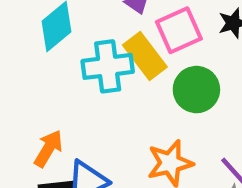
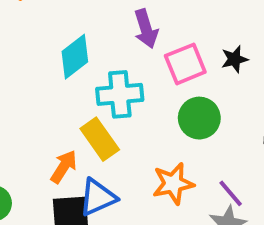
yellow rectangle: (145, 56) -> (100, 139), moved

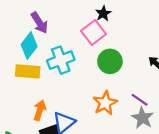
purple arrow: (146, 29) -> (39, 23), moved
black star: (235, 59) -> (103, 13), moved
yellow rectangle: (100, 139) -> (28, 71), moved, turned -35

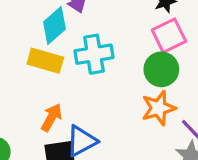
pink square: (94, 33) -> (169, 36), moved
orange star: (105, 103) -> (158, 108), moved

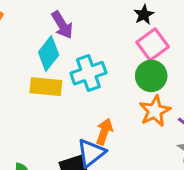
orange arrow: (51, 117) -> (104, 132), moved

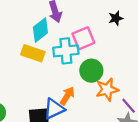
pink square: (153, 45) -> (83, 38), moved
green circle: (151, 76) -> (91, 71), moved

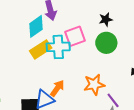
yellow rectangle: (33, 53) -> (41, 49), moved, turned -55
green circle: (91, 71) -> (106, 43), moved

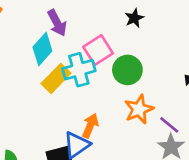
green circle: (106, 43) -> (127, 70), moved

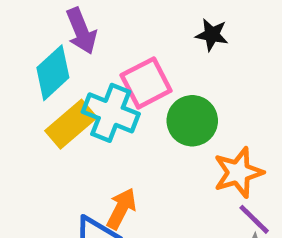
black star: (134, 18) -> (212, 35), turned 30
cyan cross: (79, 70) -> (111, 113), turned 32
orange star: (139, 109) -> (238, 172), moved

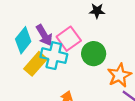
purple arrow: (81, 31) -> (44, 35), moved

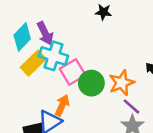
pink square: (69, 39) -> (73, 72), moved
green circle: (94, 54) -> (91, 83), moved

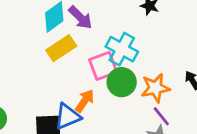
purple arrow: (45, 33) -> (80, 17), turned -30
cyan cross: (54, 56) -> (122, 49), moved

